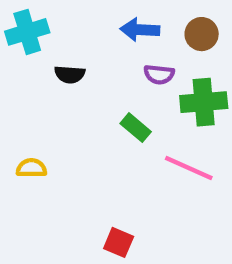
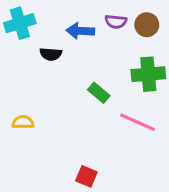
blue arrow: (140, 30) -> (80, 31), moved
purple semicircle: (159, 74) -> (116, 22), moved

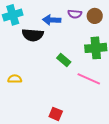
black semicircle: (51, 54) -> (33, 35), size x1.5

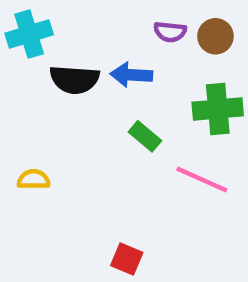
blue arrow: (52, 20) -> (131, 75), moved

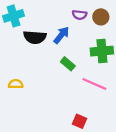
blue arrow: (131, 75) -> (61, 35), turned 126
red square: (127, 259) -> (80, 121), moved

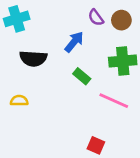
purple semicircle: (80, 15) -> (96, 18), turned 48
black semicircle: (35, 37) -> (33, 58), moved

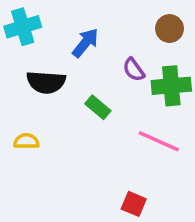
purple semicircle: (96, 18) -> (134, 70), moved
blue arrow: (74, 42) -> (85, 43), moved
green rectangle: (82, 76) -> (98, 107), moved

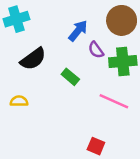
brown circle: (170, 29) -> (122, 20), size x1.5
blue arrow: (85, 43) -> (78, 31), moved
black semicircle: (46, 82) -> (33, 59), turned -40

